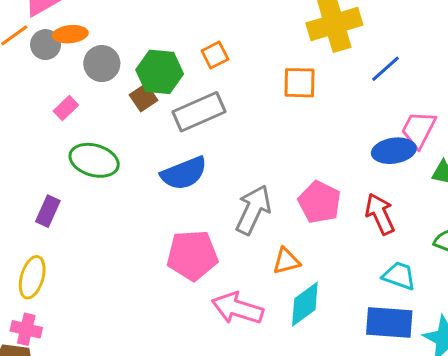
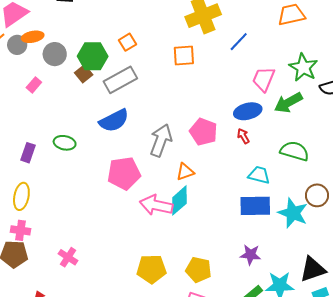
blue ellipse: (394, 151) -> (248, 111), moved
green ellipse: (94, 160) -> (65, 143), moved, size x0.7
red arrow: (380, 214) -> (243, 136), size x0.6
cyan diamond: (305, 304) -> (179, 200), moved

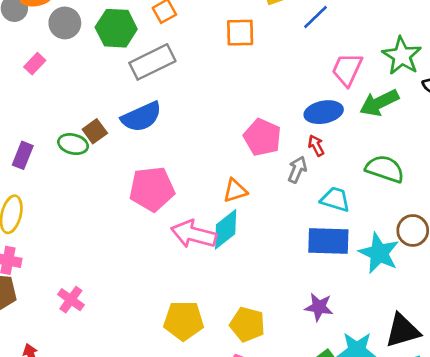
brown square: (84, 74) -> (95, 131), moved
gray arrow: (161, 140) -> (297, 170), moved, size x0.6

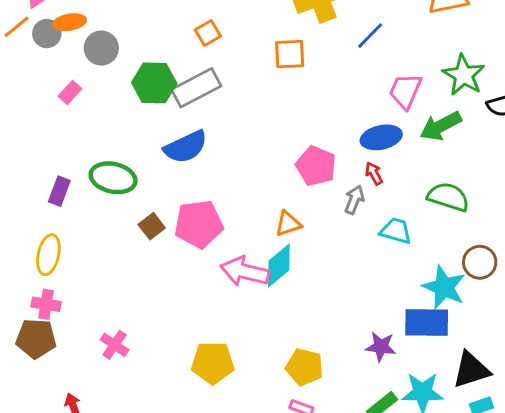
green hexagon: (116, 28) -> (154, 83), moved
brown square: (95, 131) -> (152, 226), moved
green ellipse: (73, 144) -> (113, 178), size x1.4
blue rectangle: (328, 241) -> (427, 322), moved
yellow pentagon: (184, 321) -> (213, 363), moved

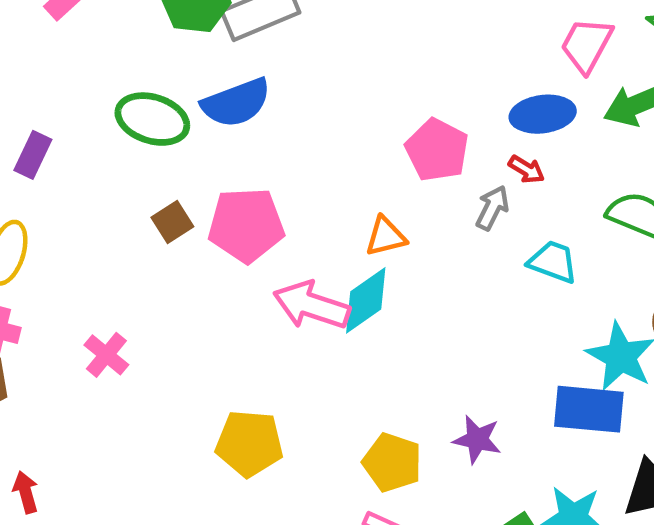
red arrow: (374, 173) -> (527, 169), turned 145
green ellipse: (113, 178) -> (152, 119), moved
pink cross: (115, 345) -> (106, 355), moved
purple star: (381, 347) -> (477, 439), moved

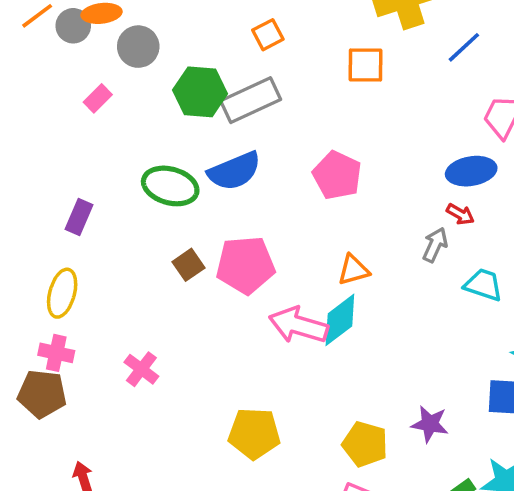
pink pentagon: (437, 150) -> (337, 175), moved

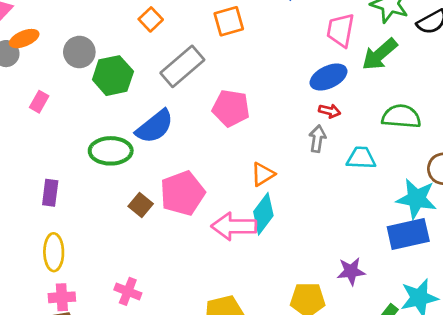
gray circle: (138, 47) -> (79, 52), moved
gray rectangle: (251, 100) -> (182, 66), moved

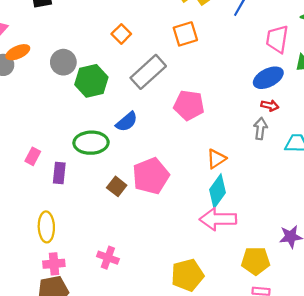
pink rectangle: (39, 102) -> (33, 156), moved
blue semicircle: (155, 126) -> (127, 122), size x0.7
purple rectangle: (50, 193) -> (59, 173), moved
pink arrow: (234, 226) -> (218, 219), moved

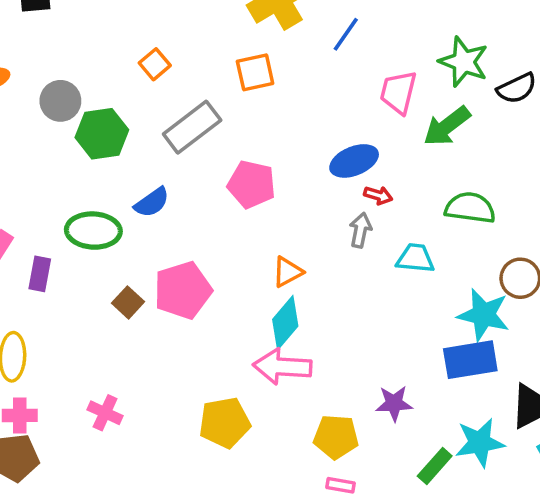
blue ellipse: (268, 78) -> (354, 161), moved
yellow pentagon: (187, 275) -> (225, 423), moved

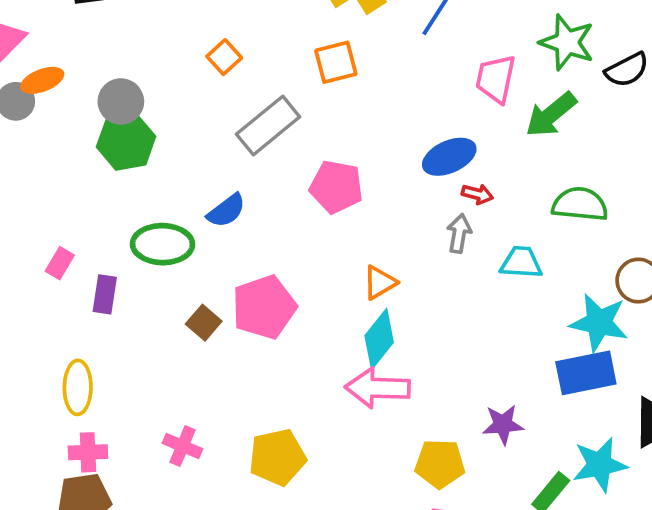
green hexagon: (102, 134) -> (126, 142), moved
yellow pentagon: (225, 423) -> (277, 457), moved

